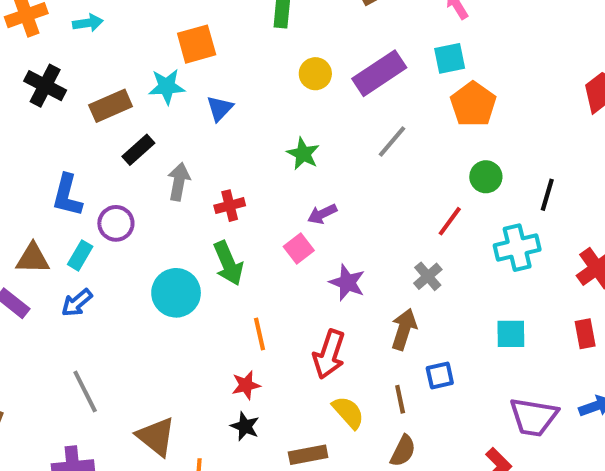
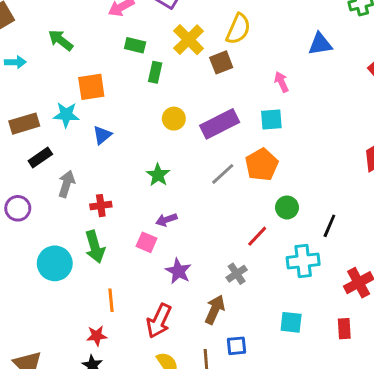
orange pentagon: (473, 104) -> (262, 165), moved
pink square: (299, 248) -> (147, 242), turned -36

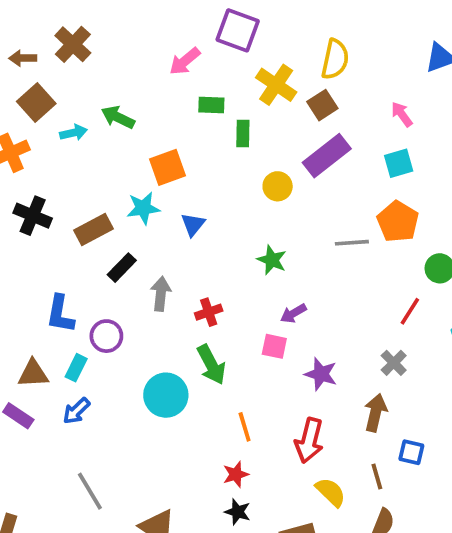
cyan arrow: (15, 62) -> (74, 133), moved
purple rectangle: (220, 124) -> (327, 156), moved
gray line: (223, 174) -> (352, 243), turned 50
blue square: (236, 346) -> (411, 452), turned 30

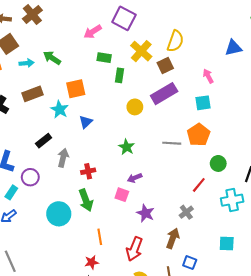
cyan star: (143, 208) -> (59, 109), turned 30
brown rectangle: (94, 229) -> (33, 94), moved

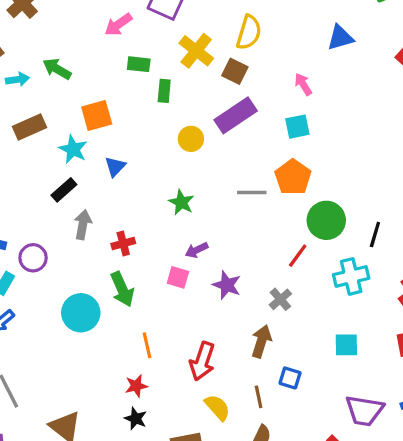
brown square: (165, 65) -> (235, 71), turned -35
black rectangle: (44, 141) -> (64, 190), moved
green circle: (218, 163) -> (326, 220), size x1.5
purple star: (145, 213) -> (227, 285), moved

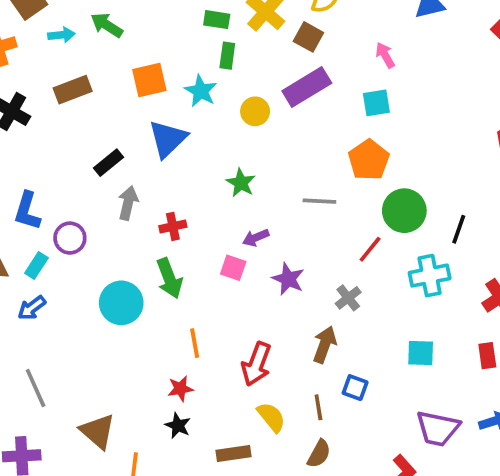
green rectangle: (139, 64) -> (217, 20), moved
cyan star: (73, 149) -> (201, 91), moved
blue triangle: (115, 167) -> (168, 139), size x1.6
gray line: (252, 193) -> (319, 201), moved

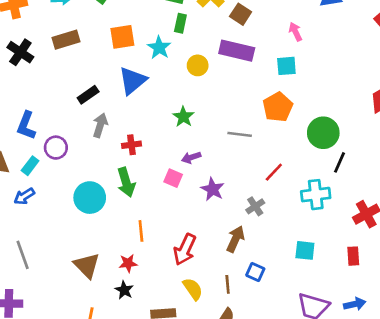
purple rectangle: (307, 87) -> (237, 51), turned 40
green circle: (404, 211) -> (323, 133), moved
brown triangle: (98, 431) -> (87, 265), moved

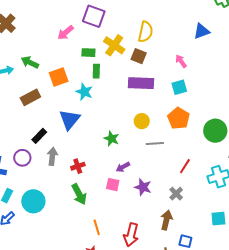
orange square: (122, 37) -> (59, 77), moved
brown rectangle: (66, 40) -> (30, 97), moved
yellow circle: (198, 65) -> (142, 121), moved
purple circle: (56, 148) -> (22, 158), moved
cyan circle: (90, 198) -> (33, 201), moved

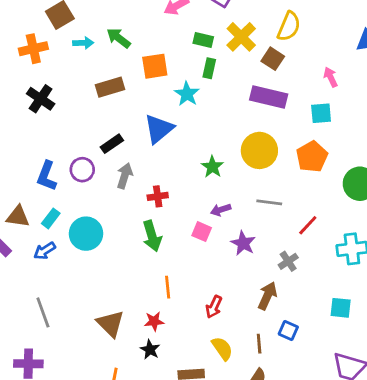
yellow circle: (142, 121) -> (259, 150), size x1.6
gray line: (155, 144) -> (269, 202), moved
red arrow: (131, 235) -> (214, 307), size x0.7

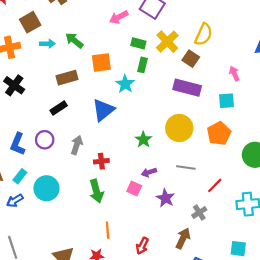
black rectangle: (112, 144) -> (59, 108), moved

